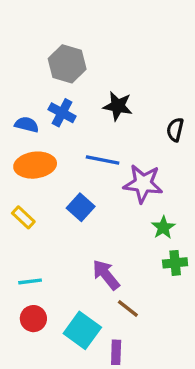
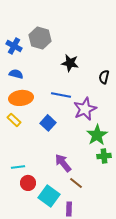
blue cross: (62, 113) -> (14, 46), moved
purple star: (143, 184) -> (85, 109), turned -30
yellow rectangle: (23, 217) -> (14, 120), moved
green star: (163, 227) -> (97, 135), size x1.5
red circle: (33, 319) -> (28, 183), moved

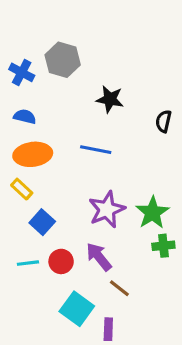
purple star: (85, 109) -> (107, 209), moved
blue square: (48, 123) -> (42, 222), moved
red circle: (28, 183) -> (61, 261), moved

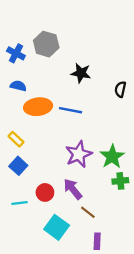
orange ellipse: (33, 154) -> (38, 107), moved
blue square: (42, 222) -> (18, 166), moved
cyan line: (28, 263) -> (19, 203), moved
purple rectangle: (108, 329) -> (97, 241), moved

